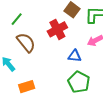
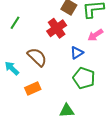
brown semicircle: (26, 42) -> (37, 57), moved
blue triangle: (75, 56) -> (77, 53), turned -32

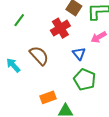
blue triangle: (77, 53) -> (79, 54), turned -40
orange rectangle: (33, 89) -> (48, 97), moved

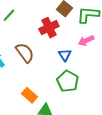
orange rectangle: (48, 97) -> (29, 95), turned 56

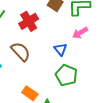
red cross: (49, 28) -> (29, 21), moved

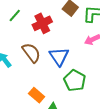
blue triangle: (61, 49) -> (59, 56), moved, size x1.5

